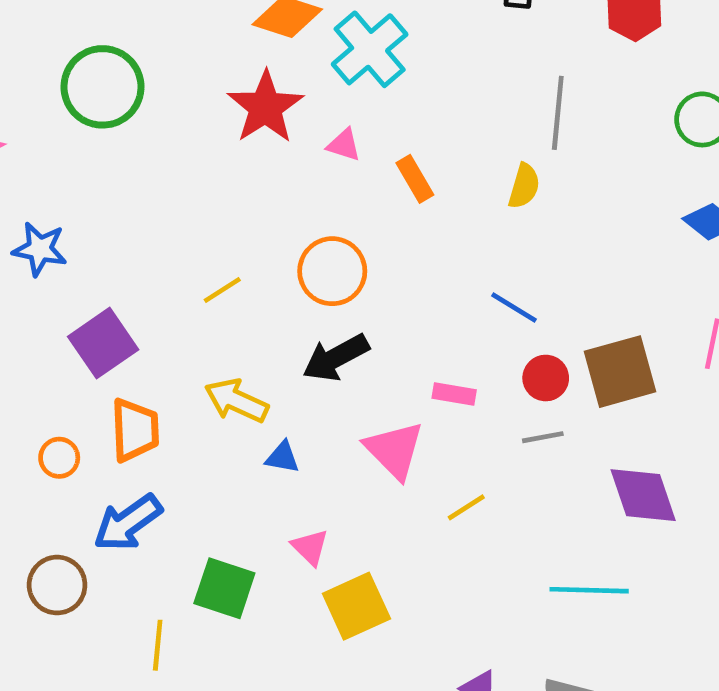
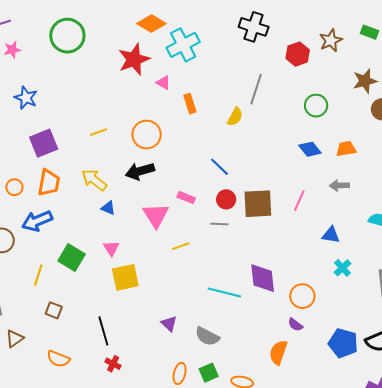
purple diamond: (643, 495) -> (263, 278), moved

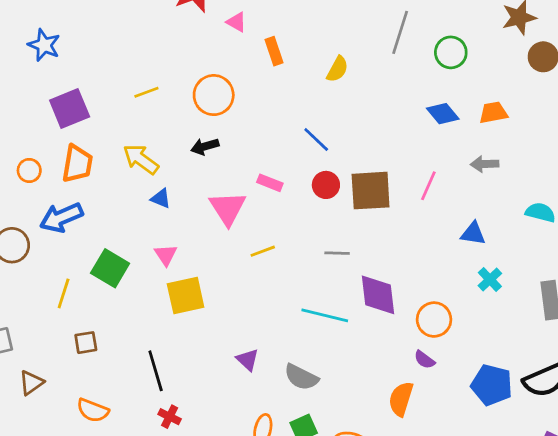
gray line: (256, 89) -> (400, 32), moved
black arrow: (140, 171) -> (205, 146), size x0.7
gray line: (219, 224) -> (337, 253), moved
brown square: (54, 310) -> (86, 343), turned -30

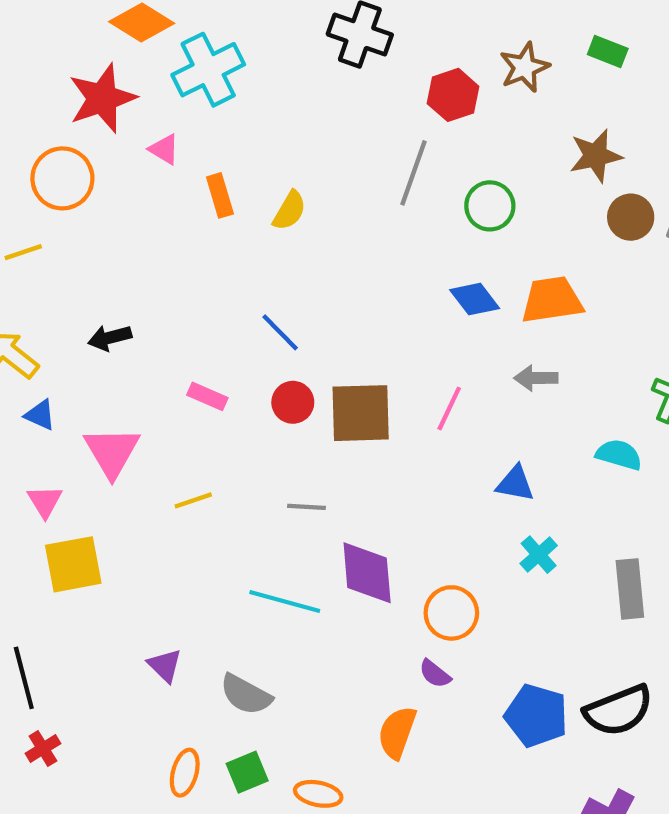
yellow semicircle: (337, 69) -> (289, 211), moved
orange circle: (214, 95) -> (62, 178), moved
orange trapezoid: (493, 113) -> (552, 300), size x1.4
pink triangle: (228, 208) -> (112, 452), moved
red cross: (170, 417) -> (43, 748), turned 30

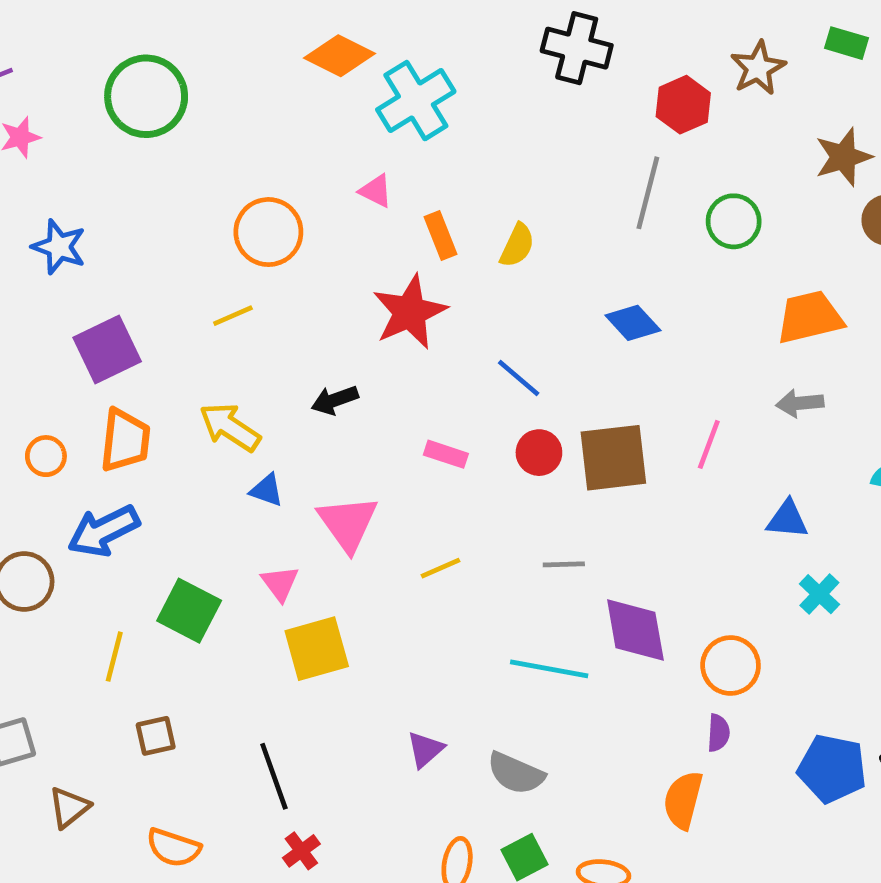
red star: (102, 98) -> (410, 312), moved
blue diamond: (475, 299) -> (633, 323), moved
purple triangle: (165, 665) -> (425, 749), turned 39
purple semicircle: (435, 674) -> (718, 733), turned -120

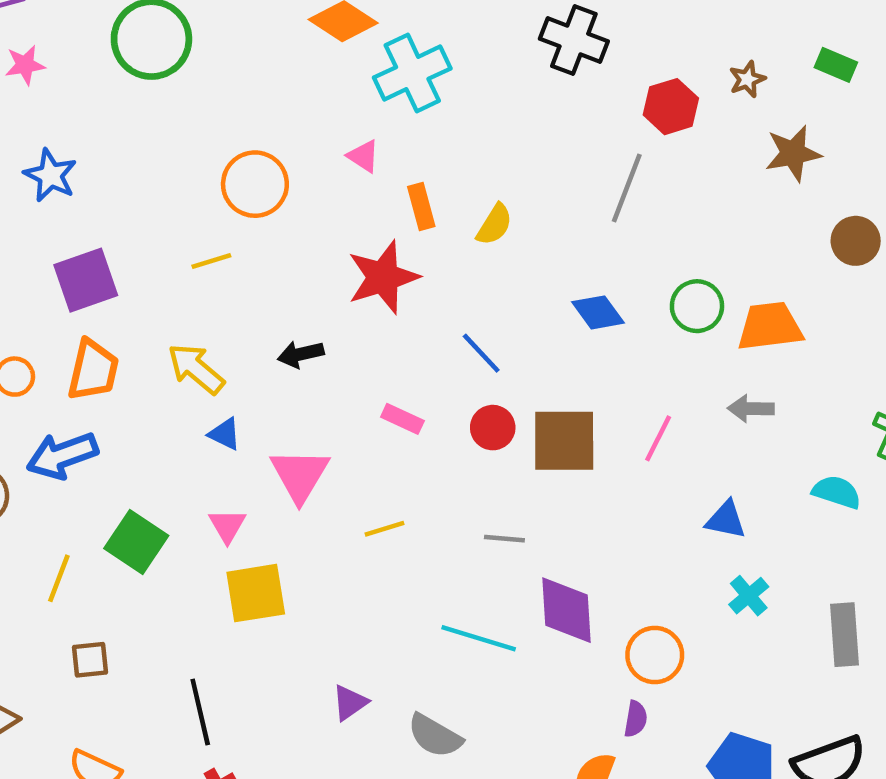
brown star: (758, 68) -> (747, 79), size x0.7
brown star: (843, 157) -> (793, 153), moved
green circle: (734, 221) -> (697, 306), moved

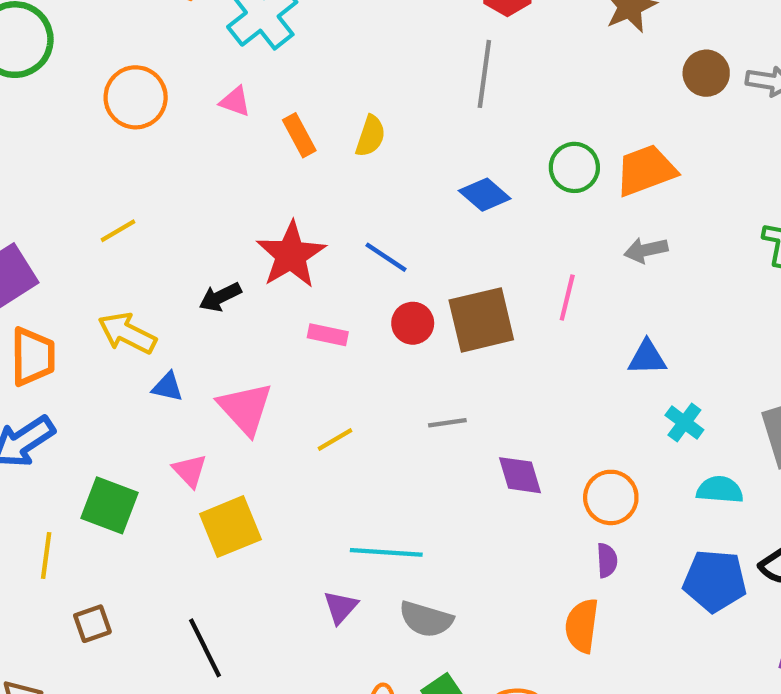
orange circle: (255, 184) -> (136, 97), moved
red star: (383, 277) -> (291, 255), moved
cyan semicircle: (837, 492) -> (720, 490), moved
purple diamond: (567, 610) -> (520, 475), size x0.7
cyan line: (479, 638) -> (386, 552), moved

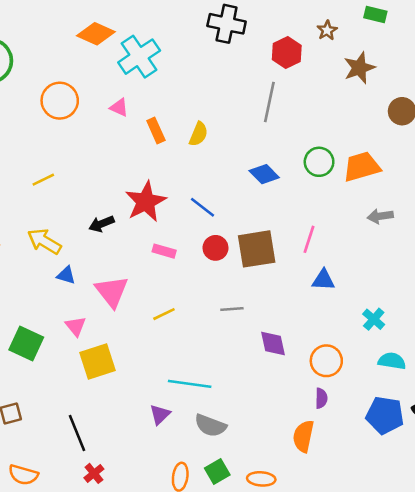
gray arrow: (646, 250) -> (380, 216), moved
blue triangle: (647, 358) -> (323, 280), moved

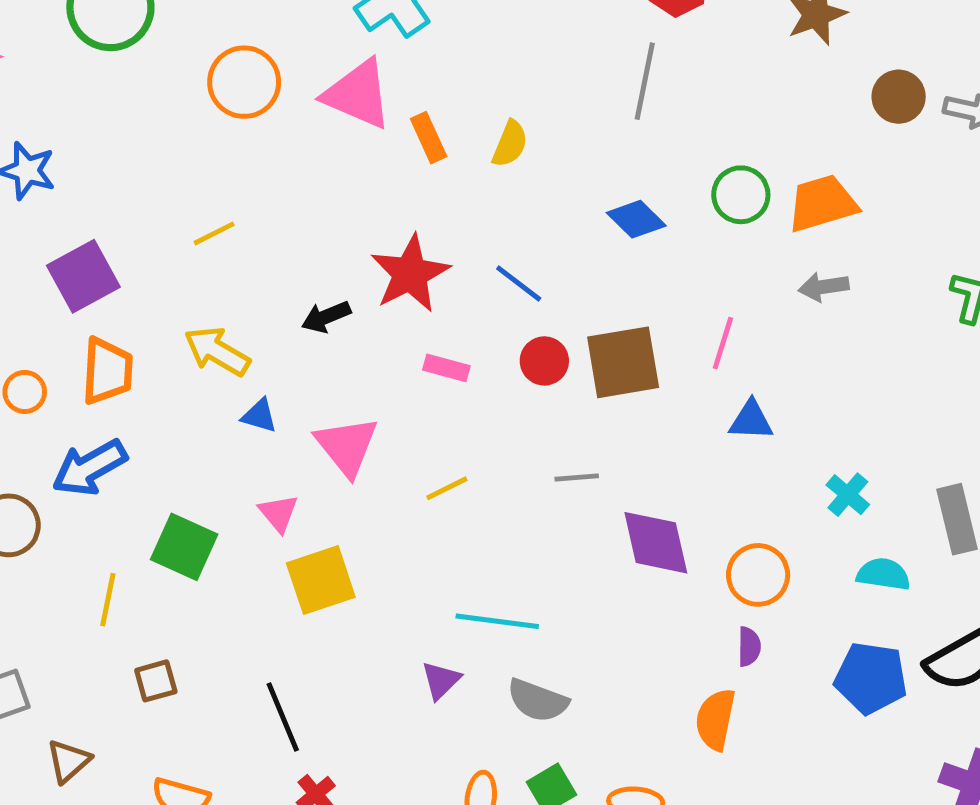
pink triangle: (119, 107) -> (358, 94), size x2.0
gray arrow: (380, 216) -> (824, 287), moved
purple diamond: (273, 343) -> (656, 543), size x1.4

